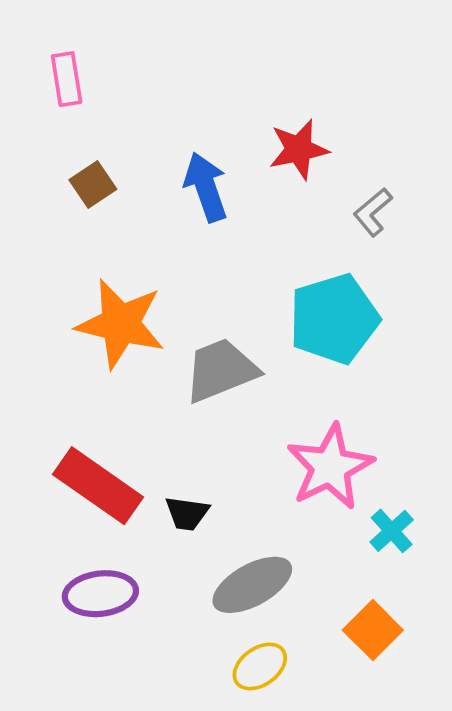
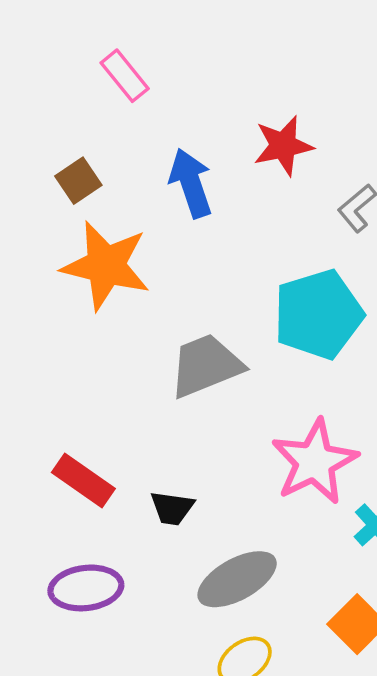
pink rectangle: (67, 79) -> (125, 76), moved, turned -30
orange star: (120, 324) -> (106, 266), moved
red rectangle: (98, 486) -> (83, 481), size x0.7

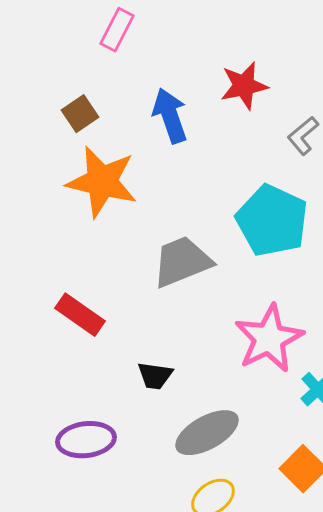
pink rectangle: (125, 76) -> (117, 30), turned 66
cyan pentagon: (318, 314) -> (272, 221), turned -30
red rectangle: (83, 481) -> (80, 315), moved

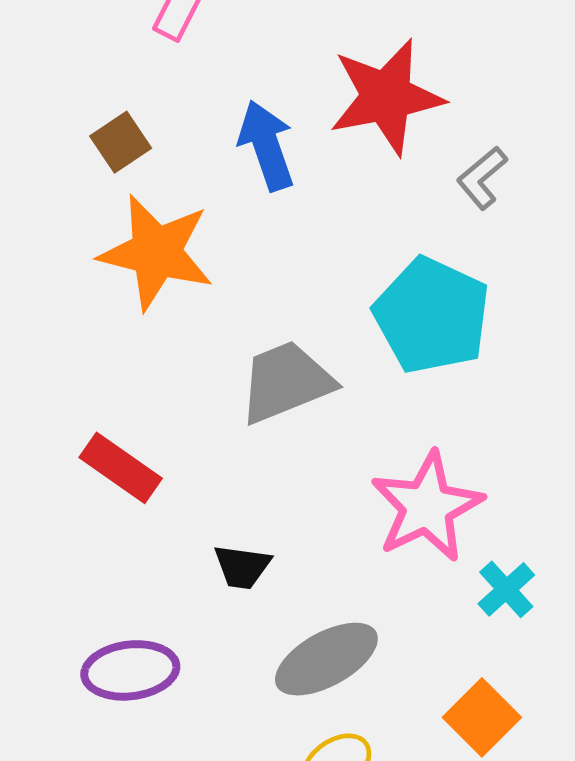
red star: (244, 86) -> (386, 97), size x1.5

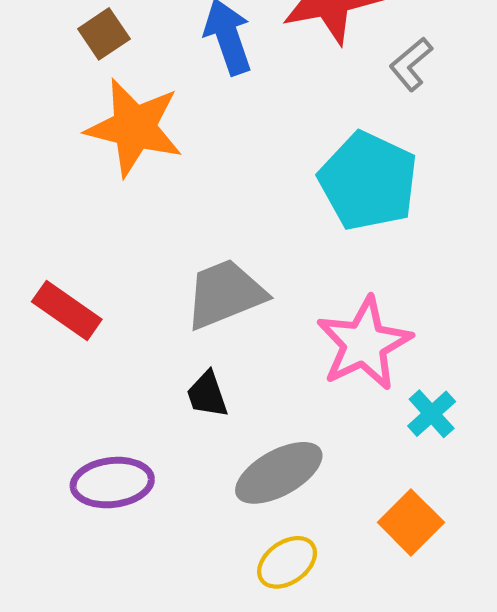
gray trapezoid: (286, 382) -> (225, 294), moved
red rectangle: (121, 468) -> (67, 310), moved
black trapezoid: (242, 567) -> (207, 394), turned 63

